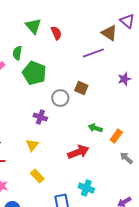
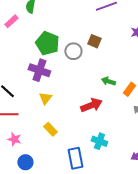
green pentagon: (34, 73) -> (47, 43), moved
purple cross: (40, 117) -> (39, 70), moved, size x1.5

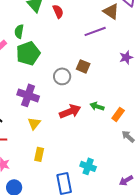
green pentagon: (47, 43) -> (28, 53), moved, turned 30
red arrow: (91, 105) -> (70, 111), moved
yellow rectangle: (50, 129) -> (39, 154), turned 56

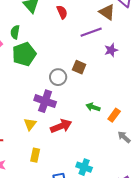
red semicircle: (58, 11) -> (62, 12), moved
purple star: (126, 57) -> (111, 50), moved
purple cross: (28, 95) -> (45, 101), moved
red arrow: (70, 111) -> (61, 126), moved

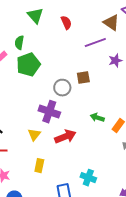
brown square: (79, 67) -> (83, 78), turned -32

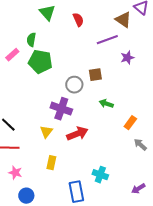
green pentagon: (28, 65) -> (40, 62), turned 30
green arrow: (97, 118) -> (106, 104), moved

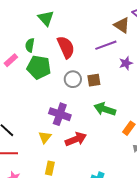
red semicircle: (78, 20) -> (66, 47), moved, size x1.6
gray circle: (74, 85) -> (73, 79), moved
green arrow: (106, 104) -> (105, 109), size x1.5

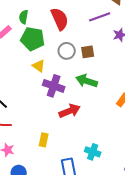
green arrow: (105, 109) -> (87, 81), moved
yellow triangle: (45, 137) -> (39, 66), moved, turned -32

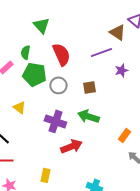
gray circle: (67, 51) -> (58, 85), moved
yellow triangle: (39, 66) -> (19, 107), moved

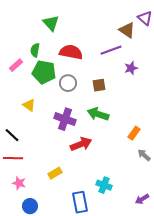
red semicircle: (61, 54) -> (71, 52), turned -55
yellow rectangle: (45, 175) -> (55, 173), turned 48

